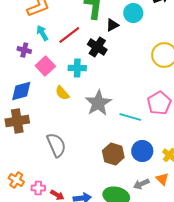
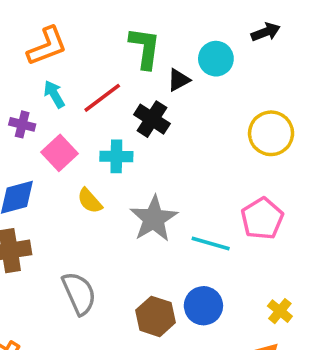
blue circle: (142, 151) -> (203, 306), moved
brown hexagon: (113, 154) -> (155, 316), moved

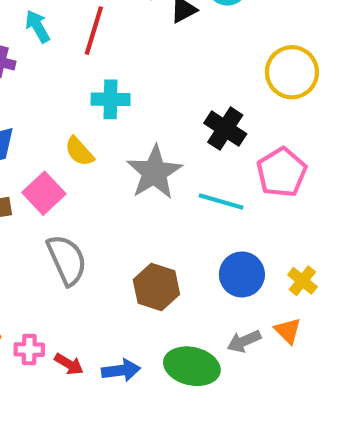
red line: (102, 98) -> (94, 31), turned -36
black cross: (152, 119) -> (225, 129), moved
pink square: (59, 153) -> (44, 193), moved
blue circle: (203, 306) -> (242, 274), moved

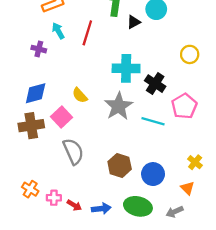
yellow circle: (292, 72) -> (190, 54), size x0.7
cyan cross: (111, 99) -> (126, 68), moved, size x1.4
blue circle: (242, 274) -> (153, 174), moved
gray arrow: (244, 341) -> (175, 212), moved

